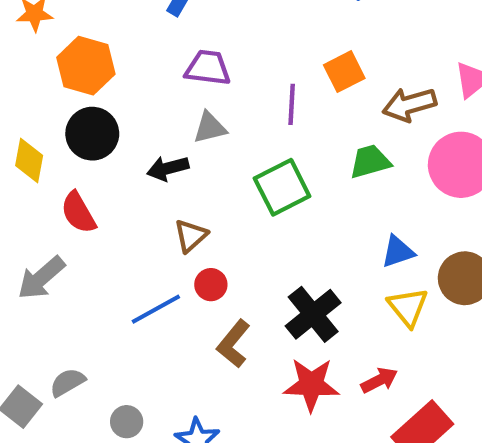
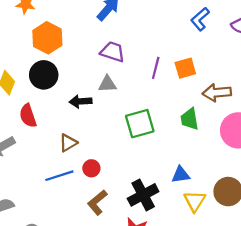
purple line: (292, 104) -> (156, 68), moved
green trapezoid: (370, 162) -> (190, 119), turned -95
brown triangle: (191, 236) -> (68, 143), moved
blue triangle: (398, 252) -> (181, 175), moved

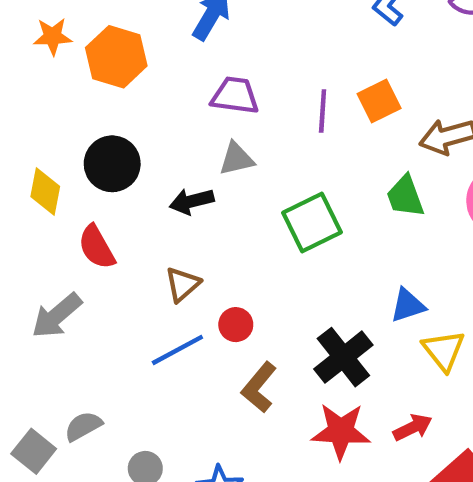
orange hexagon: (47, 38) -> (116, 57), moved

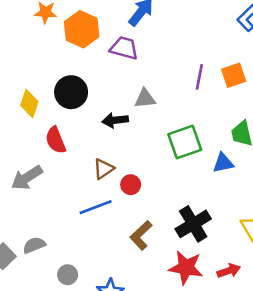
purple trapezoid: (235, 96) -> (124, 48), moved
blue triangle: (408, 305) -> (223, 163), moved
red circle: (236, 325) -> (131, 185), moved

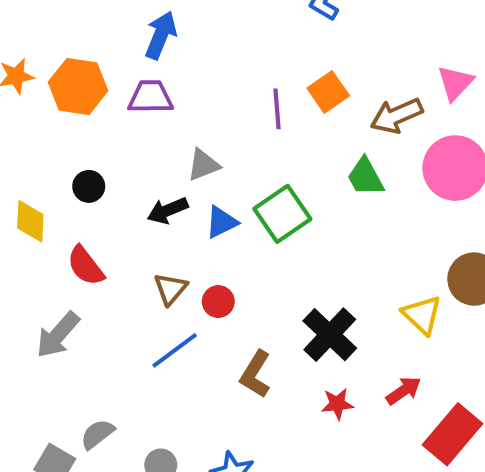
black circle: (71, 92) -> (89, 186), size x0.6
blue triangle: (223, 163) -> (221, 222), moved
red star: (186, 268) -> (337, 404), size x0.6

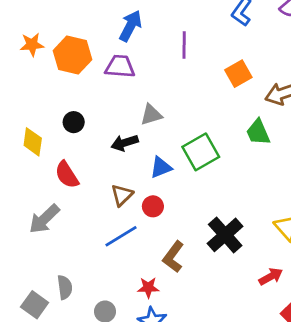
purple line: (277, 109) -> (184, 45), moved
blue triangle: (221, 222) -> (161, 167), moved
red star: (337, 404) -> (148, 288), moved
gray semicircle: (97, 434) -> (65, 287), turned 115

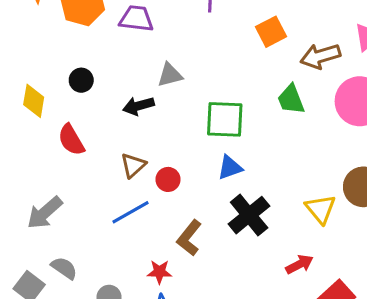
green square: (201, 152) -> (225, 119), turned 30
blue triangle: (161, 167) -> (230, 167), moved
gray arrow: (44, 219) -> (45, 213), moved
gray semicircle: (65, 287) -> (64, 268), turned -50

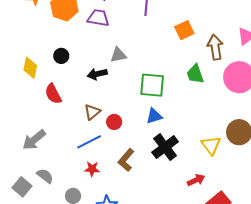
brown arrow: (320, 56) -> (215, 47), turned 95
red star: (159, 272) -> (92, 169), moved

